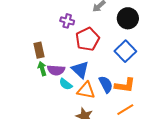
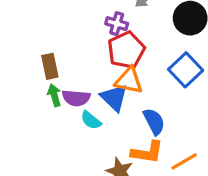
purple cross: (67, 21) -> (117, 24), moved
orange L-shape: (125, 85) -> (147, 152), moved
orange triangle: (86, 90) -> (129, 80), moved

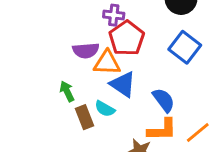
brown rectangle: (50, 66) -> (84, 117), moved
orange triangle: (129, 80) -> (107, 63), moved
purple semicircle: (76, 98) -> (86, 50), moved

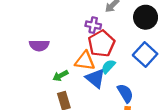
purple semicircle: (86, 50) -> (39, 45), moved
green arrow: (67, 91) -> (60, 76), moved, turned -98
cyan semicircle: (105, 109) -> (108, 66), moved, turned 98

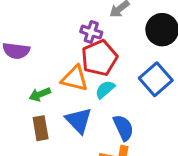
blue triangle: (95, 78) -> (79, 120), moved

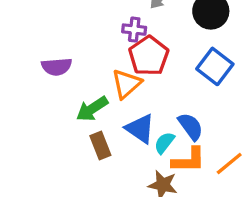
orange triangle: (75, 78) -> (126, 84), turned -44
cyan semicircle: (105, 89) -> (164, 143), moved
green arrow: (40, 94) -> (92, 109), size x1.4

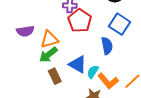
orange triangle: (126, 84) -> (50, 39), moved, turned 30
blue semicircle: (191, 126) -> (107, 46), moved, turned 30
orange L-shape: (189, 160) -> (108, 81), turned 55

